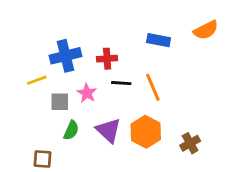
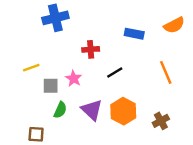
blue cross: (65, 56) -> (55, 18), moved
black line: (121, 83) -> (115, 72), moved, turned -35
orange line: (153, 87) -> (166, 72), moved

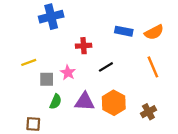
orange semicircle: (174, 25) -> (154, 32), moved
purple triangle: (92, 110) -> (85, 102), turned -40

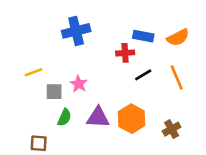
blue cross: (51, 17) -> (76, 31), moved
red cross: (84, 46) -> (125, 53), moved
black line: (106, 67) -> (143, 75), moved

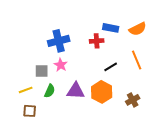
blue cross: (76, 31) -> (59, 41), moved
yellow line: (33, 72) -> (26, 90), moved
black line: (143, 75) -> (111, 67), moved

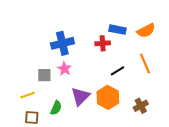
green semicircle: (50, 91) -> (56, 108), moved
purple triangle: (76, 91) -> (80, 96), turned -48

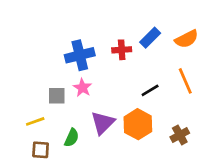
blue rectangle: (117, 30) -> (150, 38), turned -56
red cross: (103, 43) -> (122, 50), moved

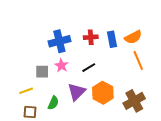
blue rectangle: (150, 38) -> (112, 39), moved, turned -56
orange semicircle: (187, 39) -> (133, 37), moved
black line: (150, 90) -> (89, 68), moved
brown cross: (180, 135) -> (134, 101), size x1.5

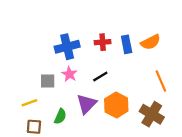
orange line: (138, 60) -> (161, 81), moved
brown cross: (134, 101) -> (152, 114), turned -30

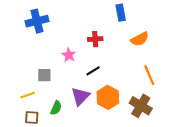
blue rectangle: (127, 44) -> (121, 13), moved
blue cross: (67, 47) -> (37, 21), moved
pink star: (69, 74) -> (69, 55), moved

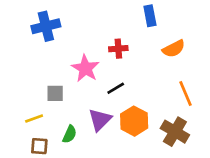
pink star: (69, 55) -> (85, 68), size x1.5

